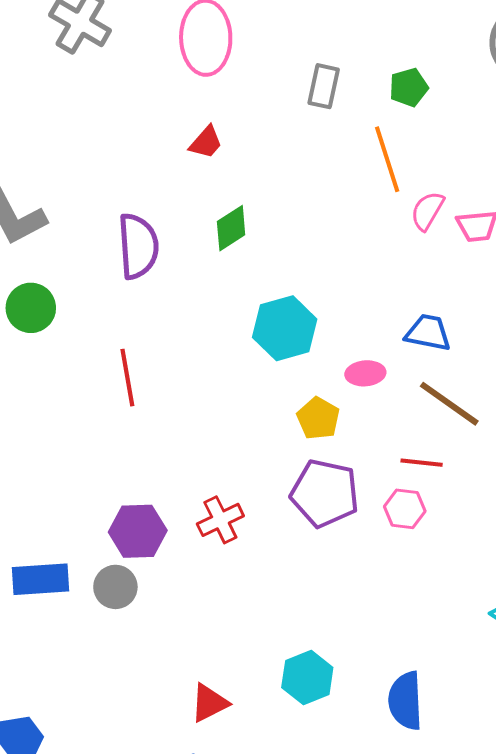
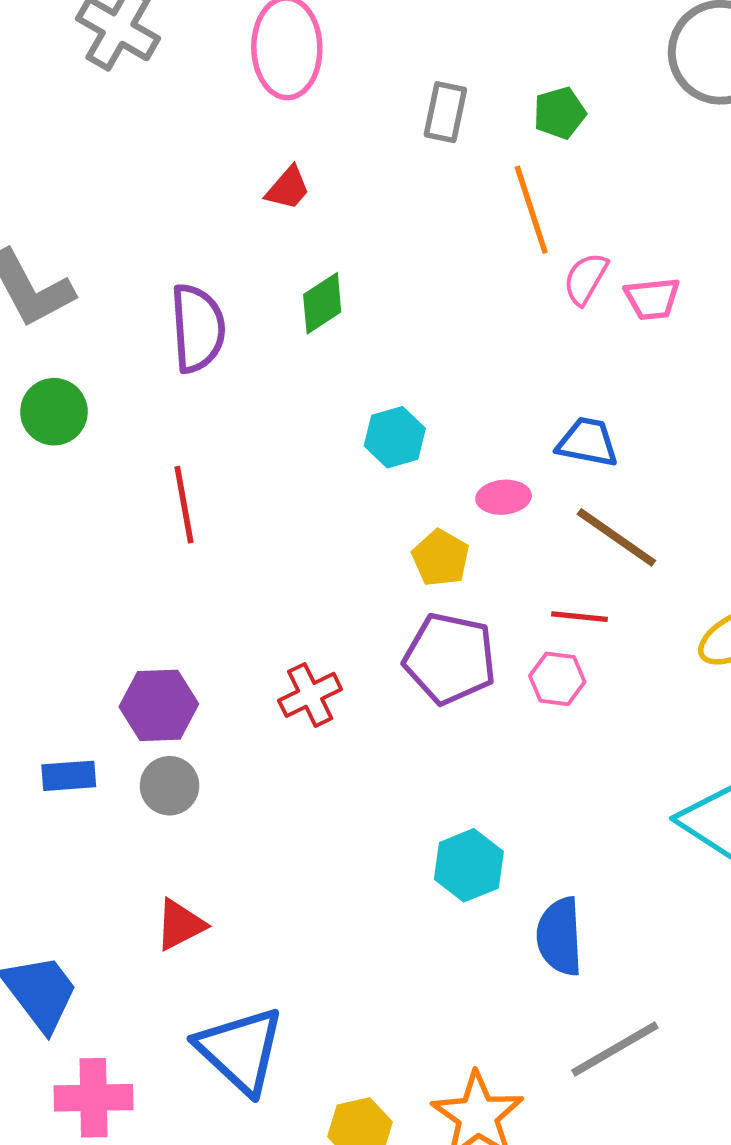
cyan hexagon: (285, 328) -> (395, 437), size x0.7
purple hexagon: (138, 531) -> (159, 705), moved
blue rectangle: (40, 579) -> (69, 776), size x0.7
cyan hexagon: (307, 678) -> (469, 865), moved
red triangle: (209, 703) -> (180, 925), moved

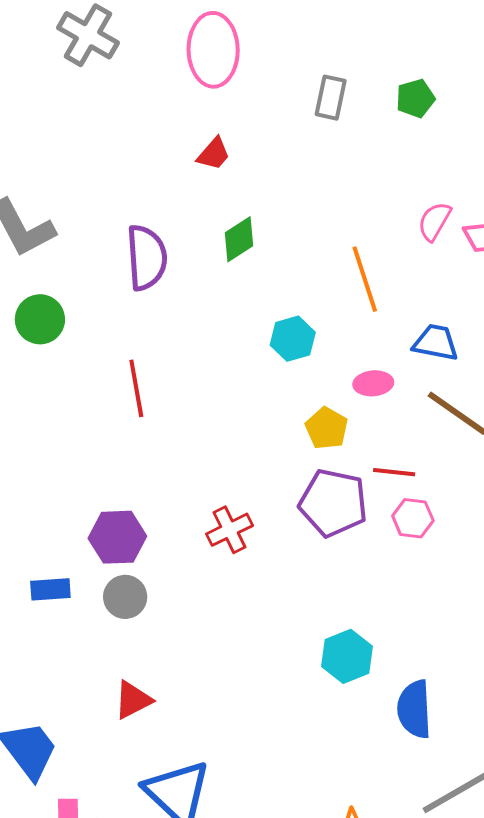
orange line: (531, 210) -> (365, 279), moved
red line: (580, 617) -> (394, 472), moved

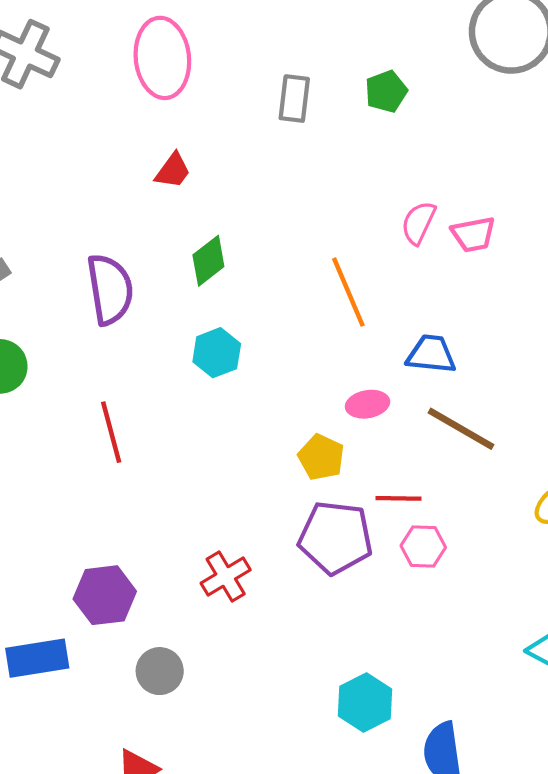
cyan hexagon: (293, 339) -> (217, 353), moved
blue rectangle: (50, 589) -> (37, 658), size x1.4
gray circle: (125, 597) -> (160, 671), moved

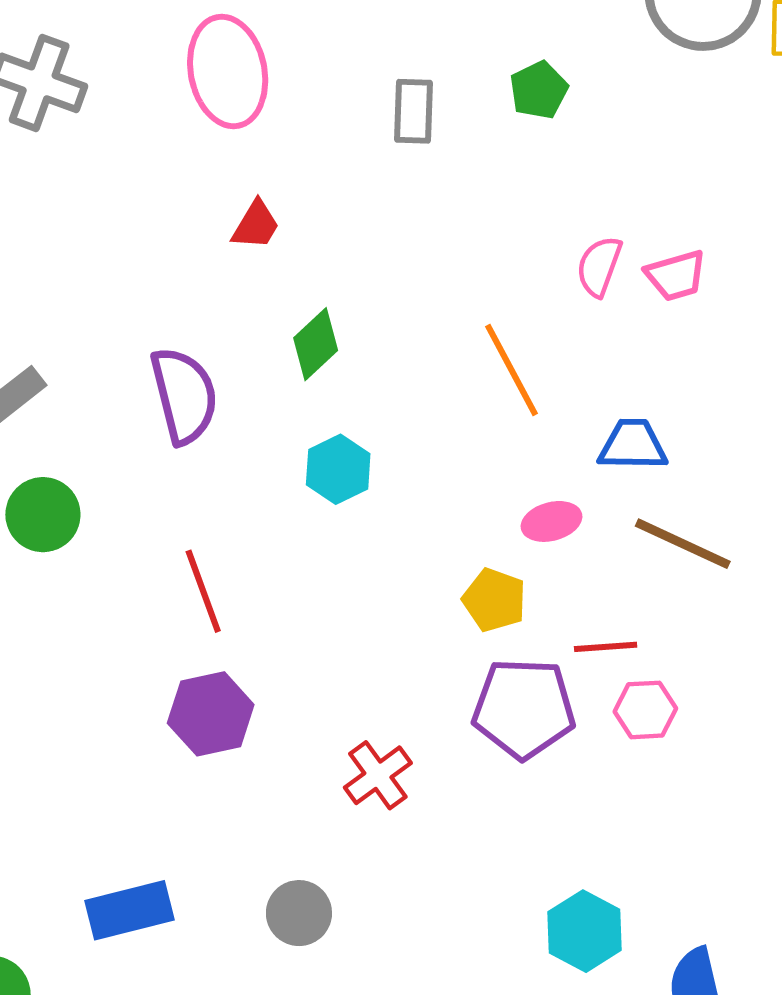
purple hexagon: (105, 595) -> (211, 714), moved

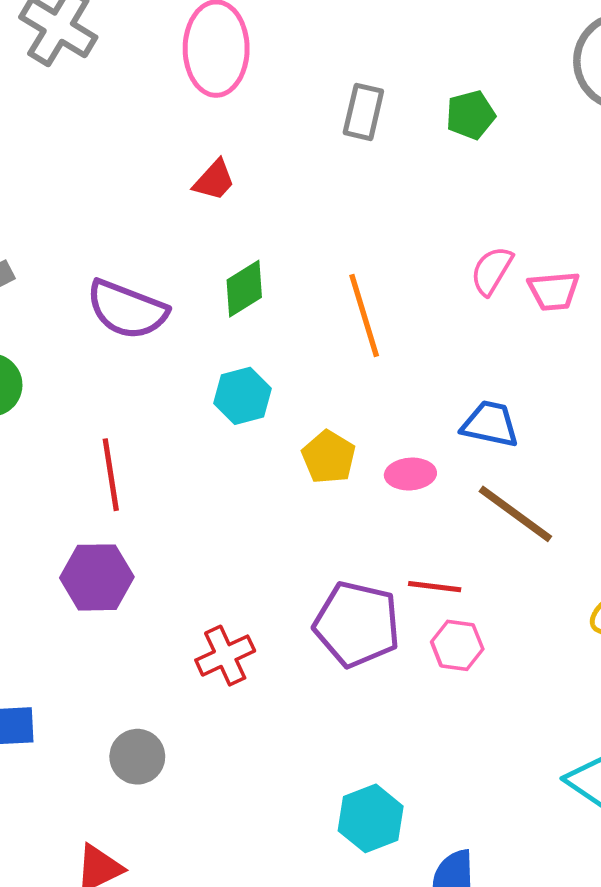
orange line: (511, 370) -> (364, 316), moved
purple semicircle: (184, 395) -> (127, 310), turned 114
yellow pentagon: (494, 600) -> (329, 457), moved

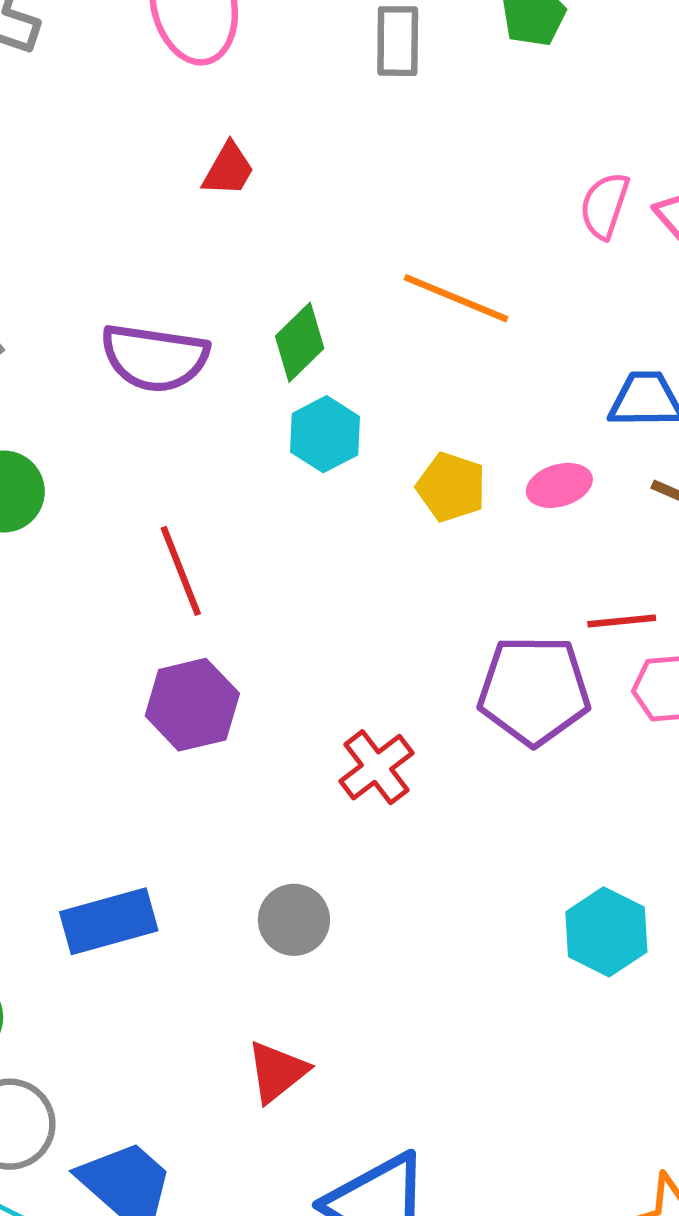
green diamond: (244, 289) -> (300, 342), moved
orange line: (364, 316) -> (456, 298), turned -38

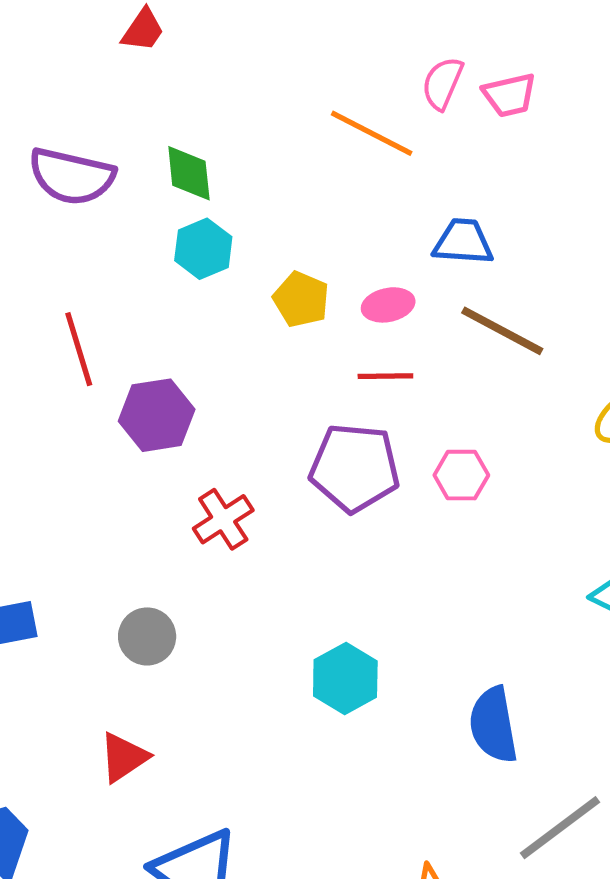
orange line: (456, 298) -> (372, 133), moved
green diamond: (300, 342) -> (189, 173), turned -56
red line: (622, 621) -> (385, 376), moved
purple hexagon: (192, 705) -> (157, 415), moved
cyan hexagon: (606, 932) -> (345, 679), moved

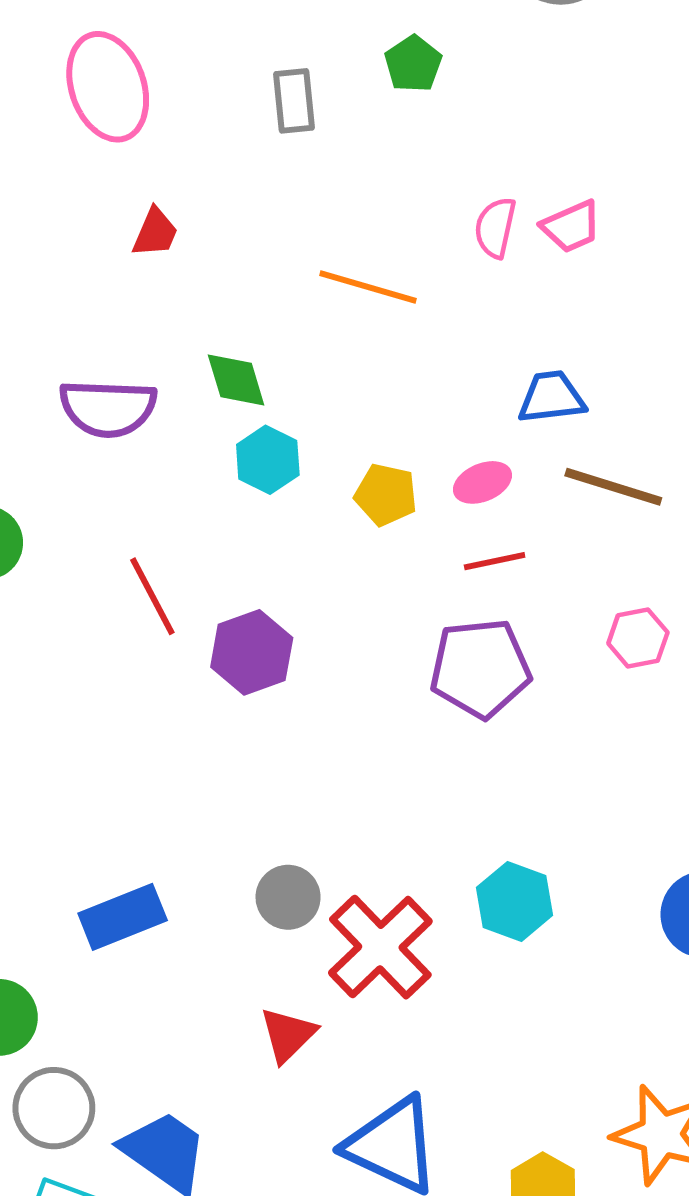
orange line: (372, 133) -> (368, 287), moved
pink hexagon: (461, 475) -> (638, 638), moved
red cross: (223, 519) -> (380, 947), moved, size x1.6

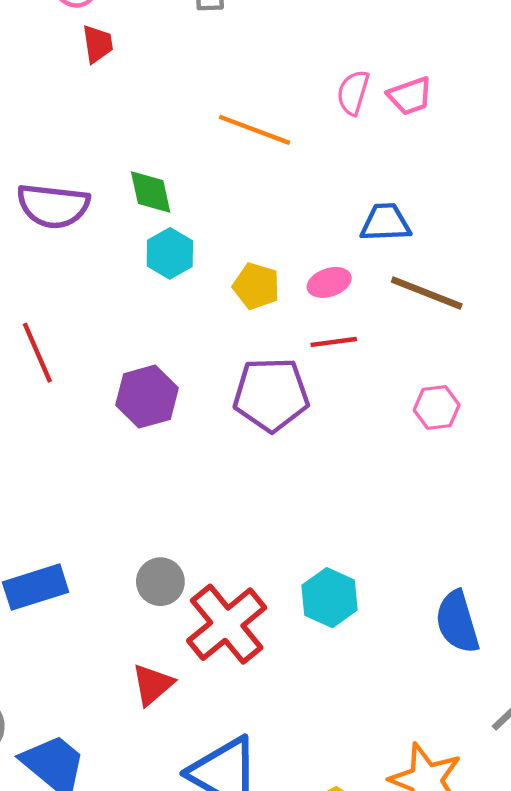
red trapezoid: (155, 233) -> (98, 44), moved, turned -36
red line: (152, 596) -> (37, 353), moved
purple pentagon: (480, 668) -> (271, 395), moved

